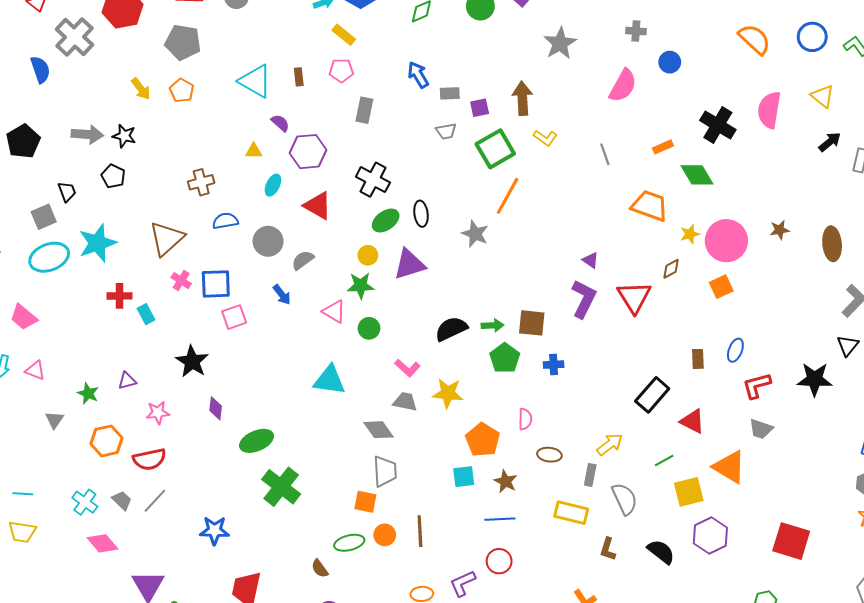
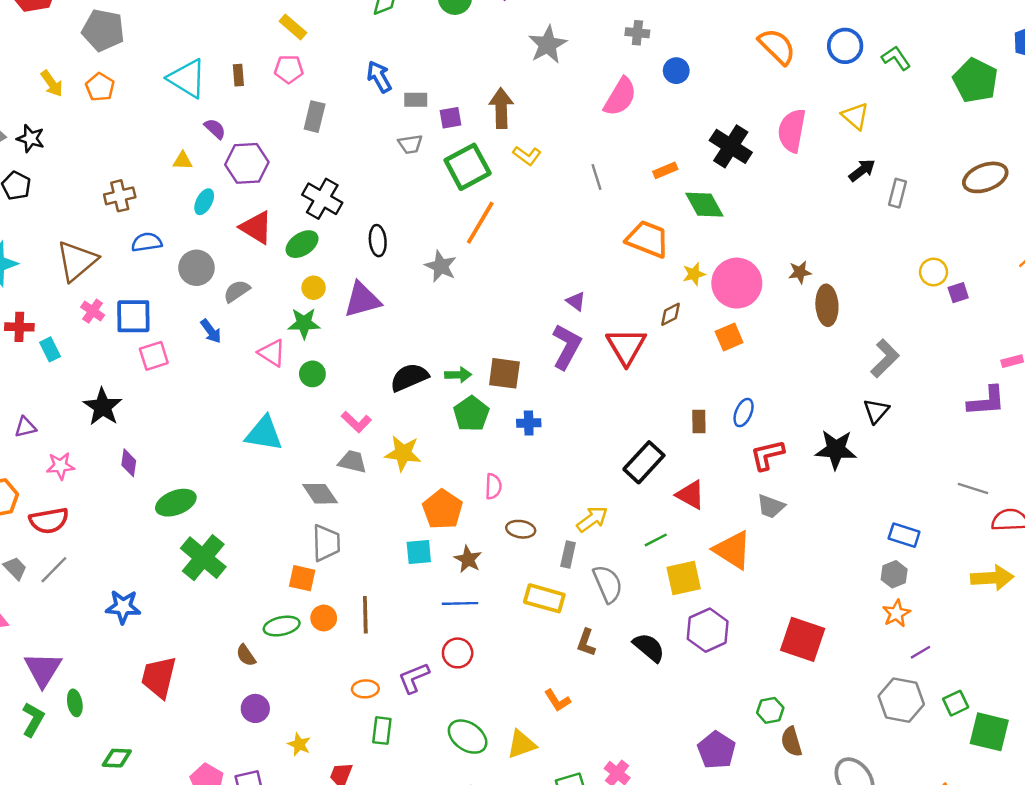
green ellipse: (386, 221) -> (302, 244), moved
brown ellipse: (832, 244) -> (827, 305), moved

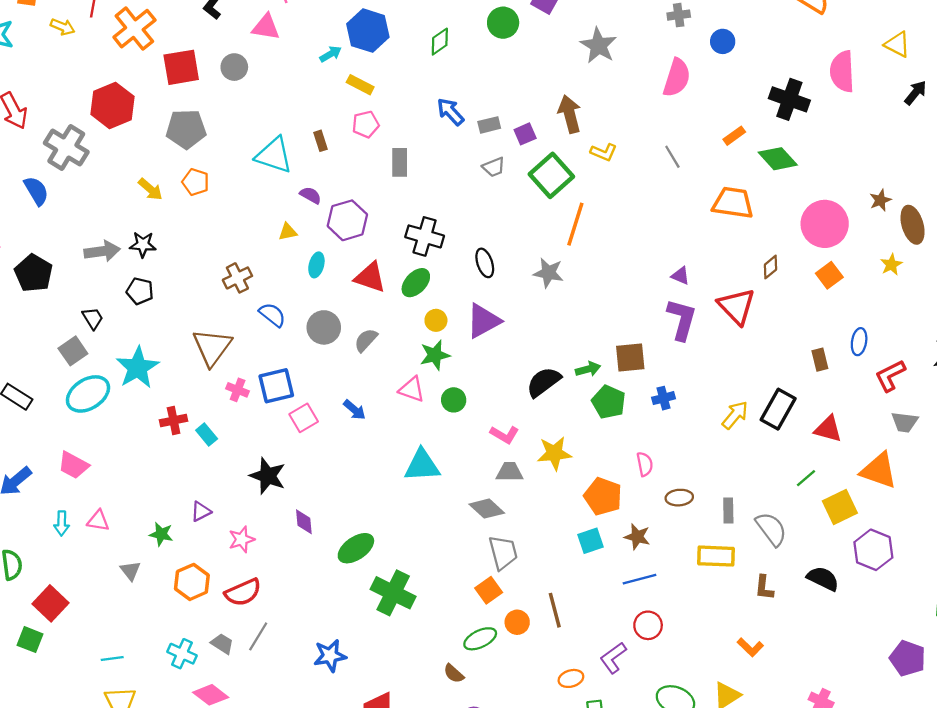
blue semicircle: (147, 242) -> (272, 315), turned 60
yellow star: (694, 274) -> (891, 265), moved
blue arrow: (211, 331) -> (355, 410), moved
yellow arrow: (592, 519) -> (735, 415), moved
orange square: (302, 578) -> (489, 590), turned -35

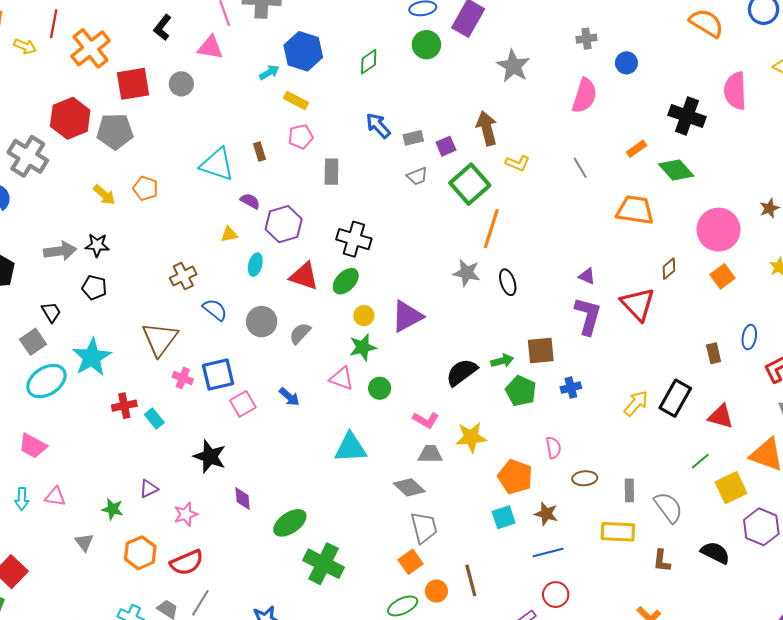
gray pentagon: (186, 129) -> (115, 131), moved
black ellipse: (485, 263) -> (508, 282), moved

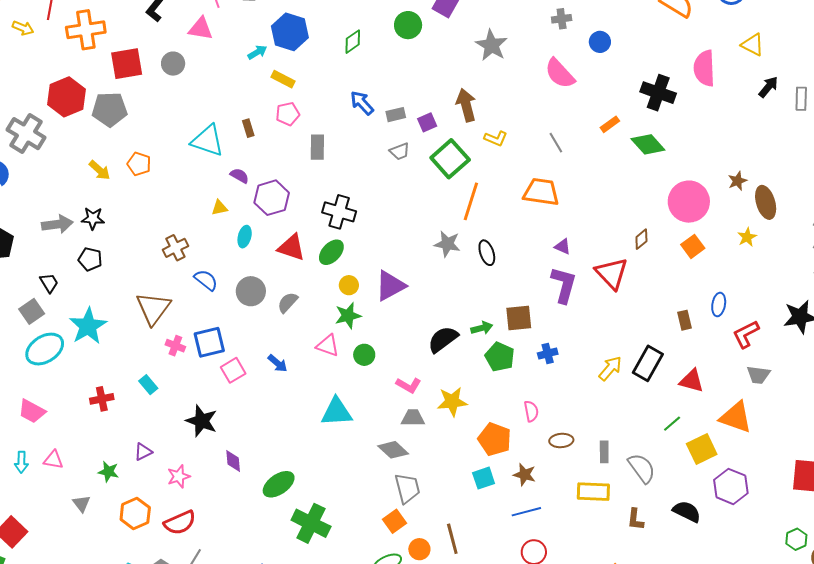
orange cross: (91, 48) -> (86, 30), turned 30
pink semicircle: (584, 96) -> (560, 73), turned 120
orange trapezoid: (635, 210) -> (541, 192), moved
red cross: (124, 406) -> (102, 399), moved

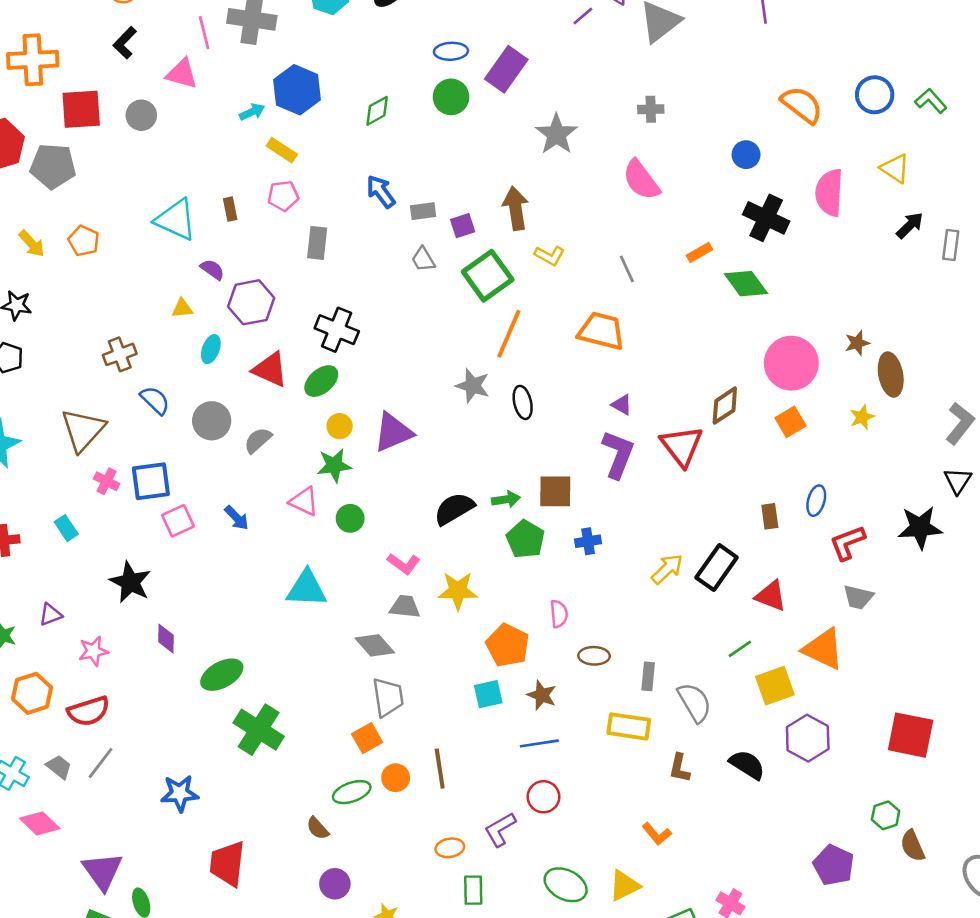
blue circle: (600, 42) -> (746, 155), moved
gray trapezoid: (400, 151) -> (423, 259), turned 75
brown diamond: (641, 239) -> (725, 406), size x1.4

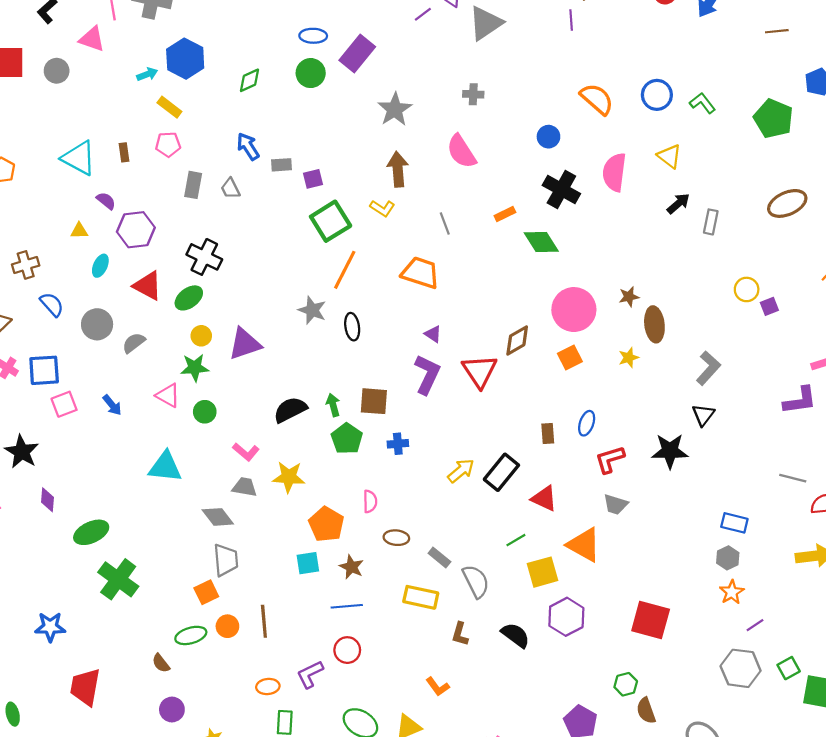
brown arrow: (516, 208) -> (398, 169), moved
gray trapezoid: (423, 259) -> (230, 188), moved
green arrow: (506, 499) -> (333, 405), turned -100
gray rectangle: (648, 676) -> (439, 557), turned -60

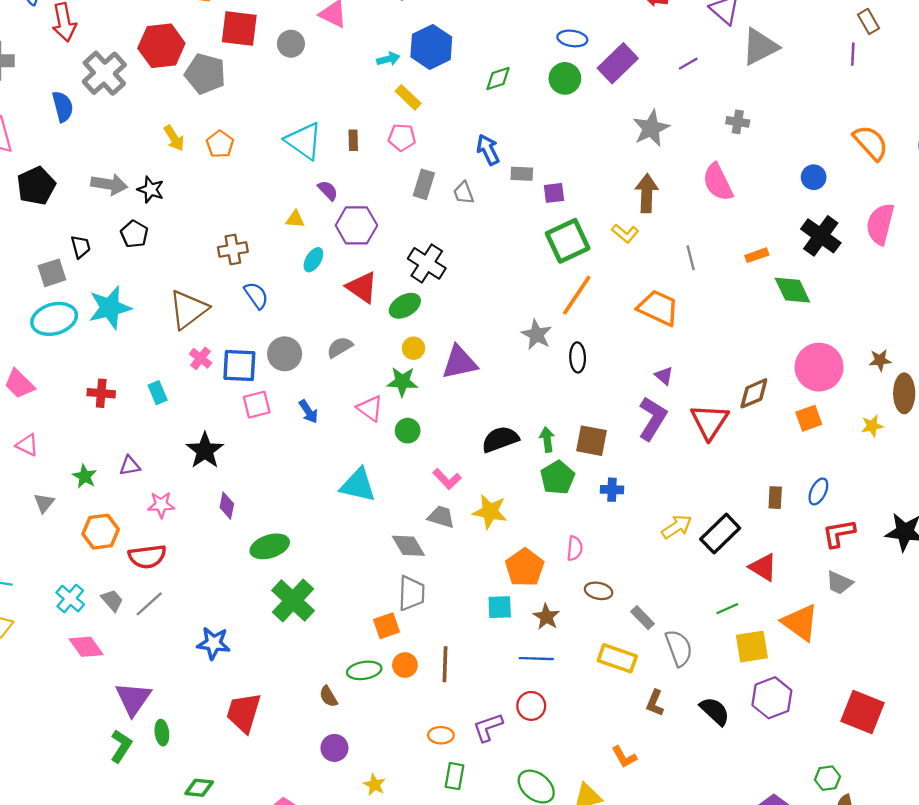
purple line: (423, 14) -> (688, 64), moved
gray circle: (97, 324) -> (285, 354), moved

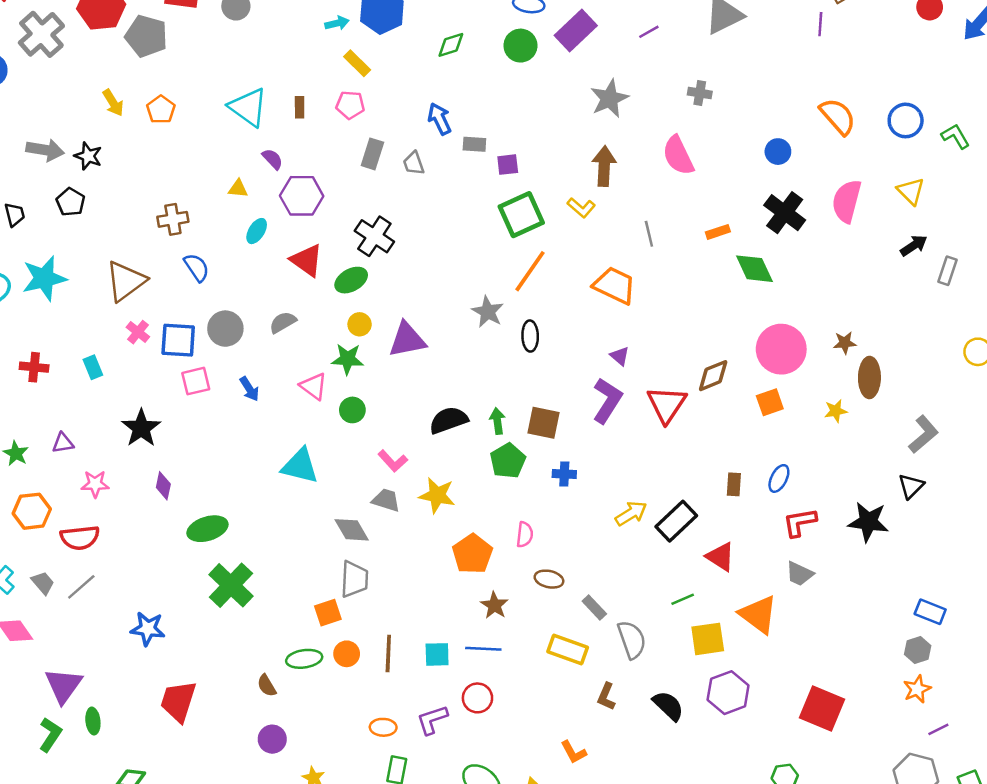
cyan square: (500, 607) -> (437, 654), moved

